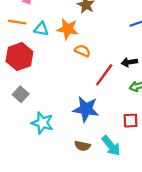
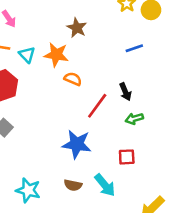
cyan triangle: (41, 29) -> (27, 55), turned 35
black arrow: (129, 62) -> (125, 92), turned -105
cyan star: (42, 123) -> (28, 190), moved

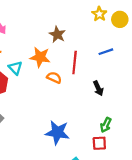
cyan triangle: (27, 55) -> (15, 68), moved
red line: (97, 106) -> (75, 62), moved, turned -30
green arrow: (134, 119) -> (106, 125), moved, turned -48

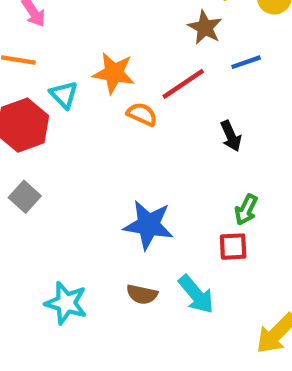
brown star: (57, 34) -> (205, 27), moved
red line: (75, 62) -> (183, 84), turned 50

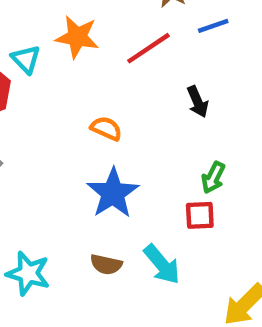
orange semicircle: (142, 114) -> (106, 128), moved
blue star: (148, 225) -> (113, 193), turned 30

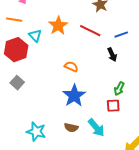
blue line: (213, 26) -> (121, 35), moved
orange star: (77, 37) -> (58, 26), turned 30
red line: (149, 48) -> (90, 31), turned 60

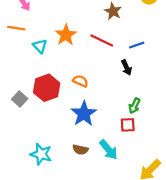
red hexagon: (16, 50) -> (47, 88), moved

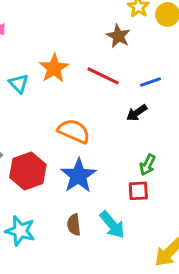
black arrow: (127, 68) -> (137, 113), turned 80
orange semicircle: (80, 81) -> (74, 131), size x1.5
red hexagon: (47, 88) -> (28, 171), moved
brown semicircle: (80, 150) -> (74, 225), turned 72

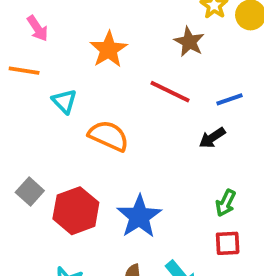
orange star: (54, 68) -> (109, 49), moved
orange semicircle: (74, 131) -> (109, 136), moved
red square: (138, 191) -> (228, 243), moved

